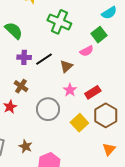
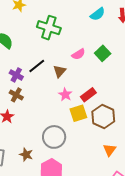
green square: (99, 35) -> (103, 53), moved
purple cross: (24, 57) -> (16, 75), moved, turned 32
gray circle: (48, 109) -> (54, 137), moved
yellow square: (79, 123) -> (78, 113), moved, turned 30

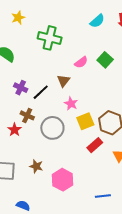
black line: (37, 66) -> (41, 92), moved
brown cross: (16, 95) -> (27, 115), moved
red rectangle: (88, 95) -> (95, 145), moved
gray circle: (54, 137) -> (52, 128), moved

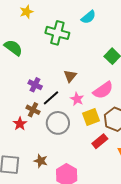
cyan semicircle: (97, 21) -> (88, 17), moved
pink semicircle: (81, 62) -> (103, 90), moved, size x1.5
purple cross: (21, 88) -> (35, 85), moved
black line: (41, 92) -> (51, 98), moved

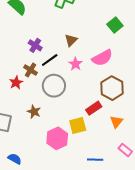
yellow square: (91, 117) -> (78, 126), moved
brown star: (41, 161) -> (34, 112), moved

